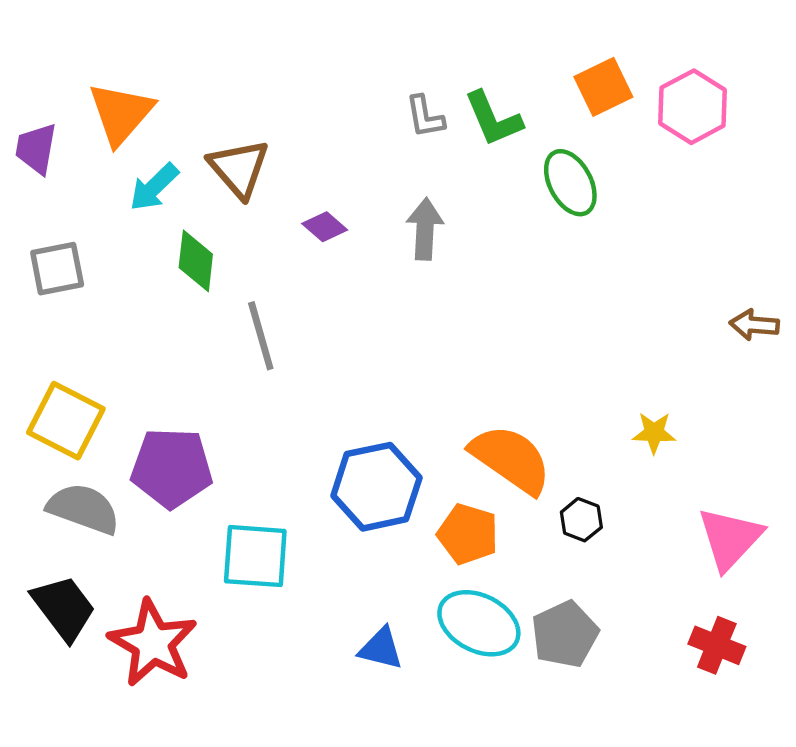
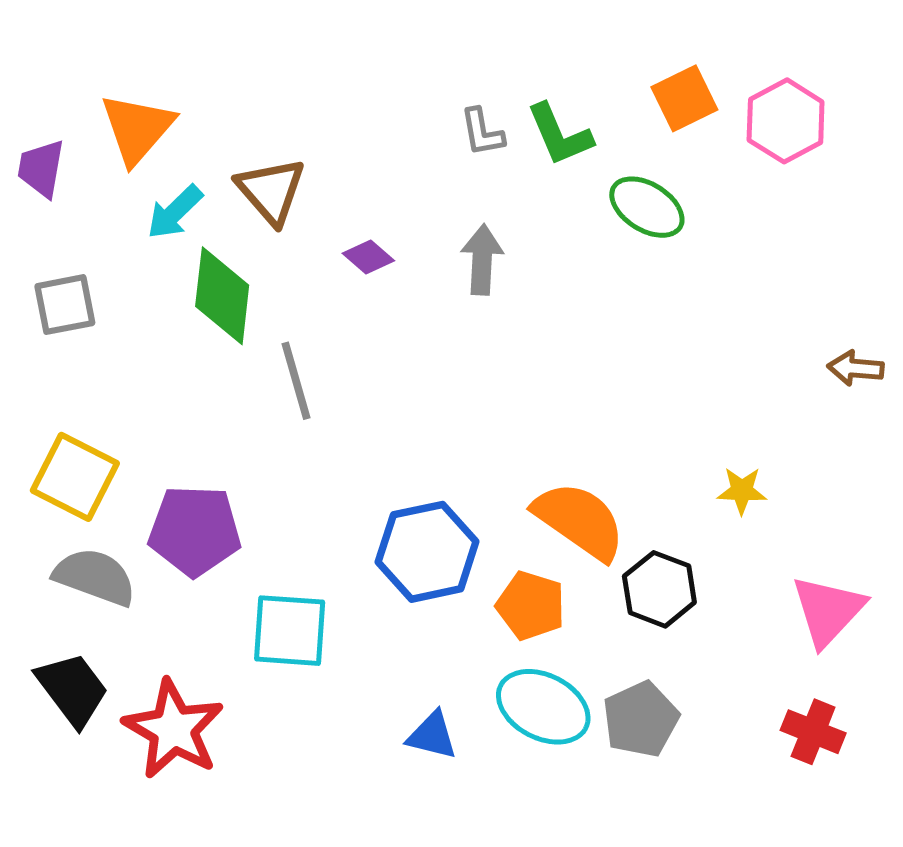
green ellipse: (570, 183) -> (647, 207), turned -30
green diamond: (196, 261) -> (222, 296), size x1.4
black hexagon: (581, 520) -> (659, 589), size x1.5

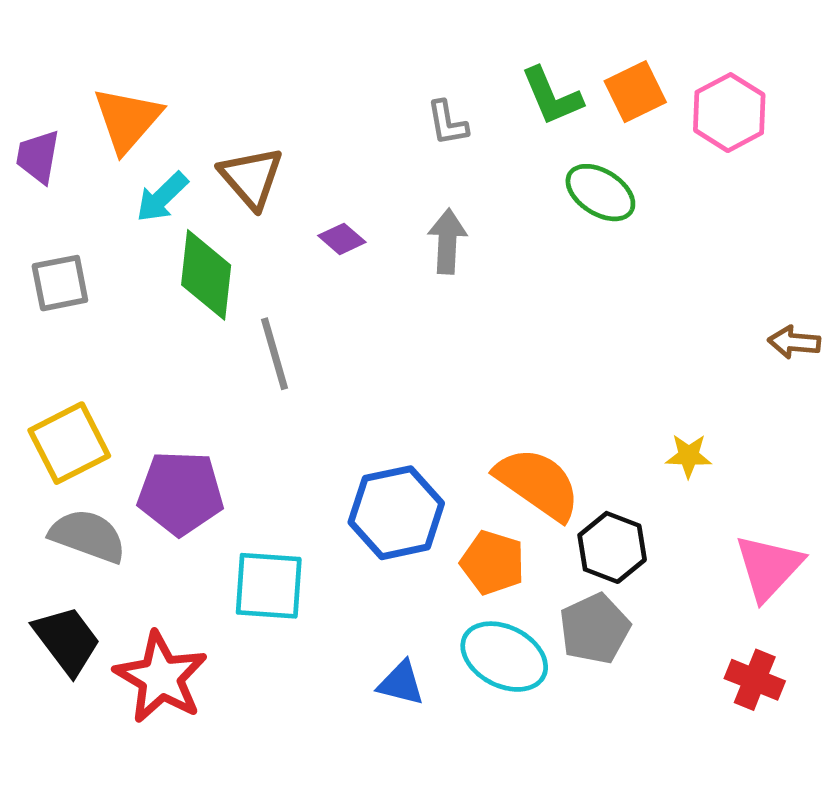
green L-shape: (559, 135) -> (552, 96), moved
yellow square: (75, 477) -> (69, 443), turned 36
gray pentagon: (641, 719) -> (595, 629), moved

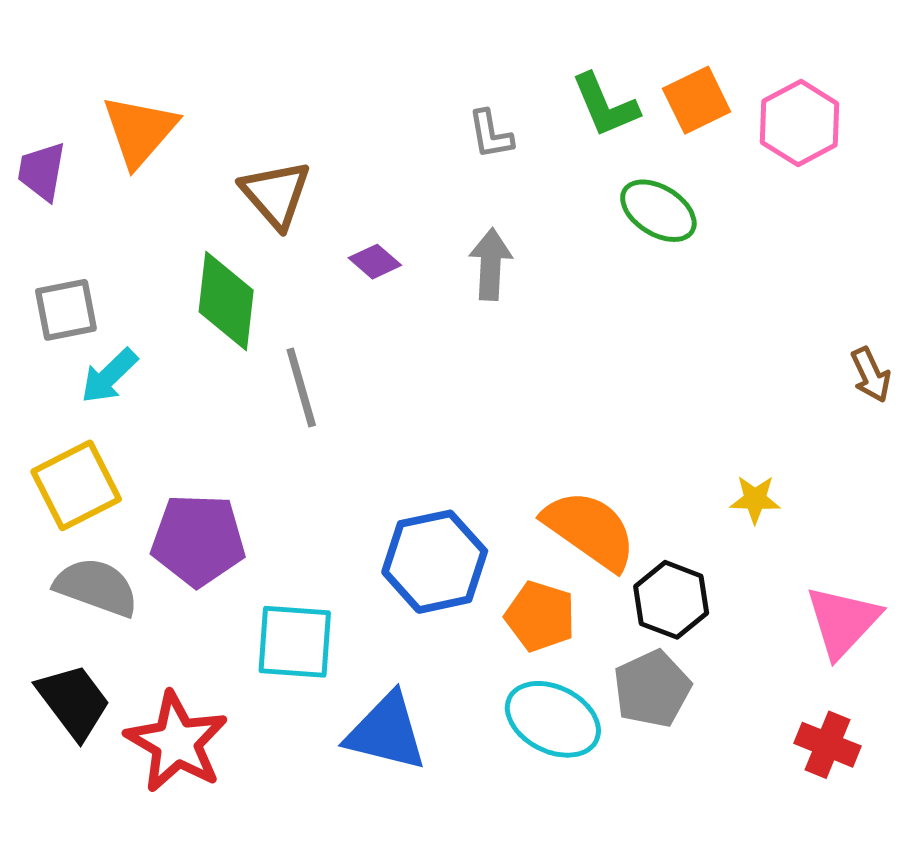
cyan arrow: (162, 197) -> (109, 376), moved
brown arrow: (794, 342) -> (871, 375), turned -120
blue triangle: (401, 683) -> (386, 732), moved, size x1.6

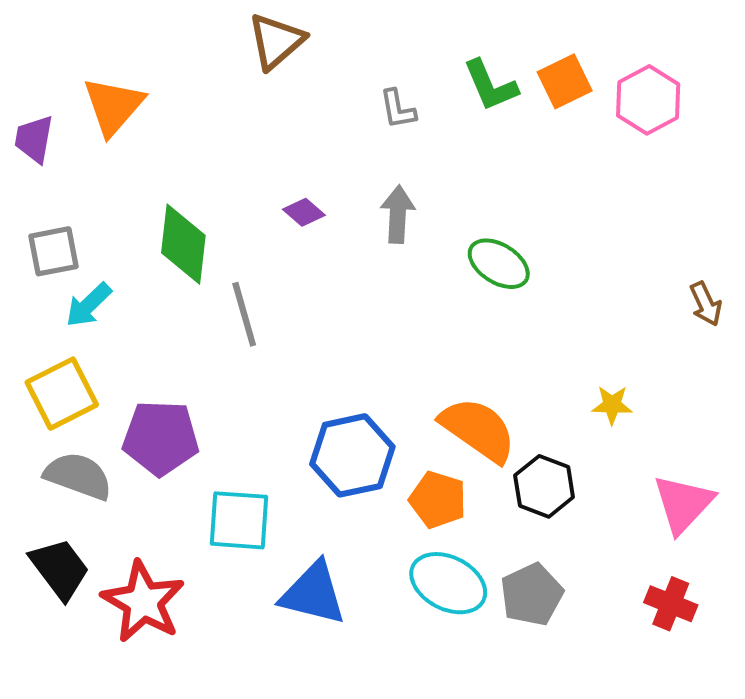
brown triangle: (276, 194) -> (276, 41), moved, turned 30
green ellipse: (658, 211) -> (499, 264), moved
gray pentagon: (652, 689) -> (532, 595), moved

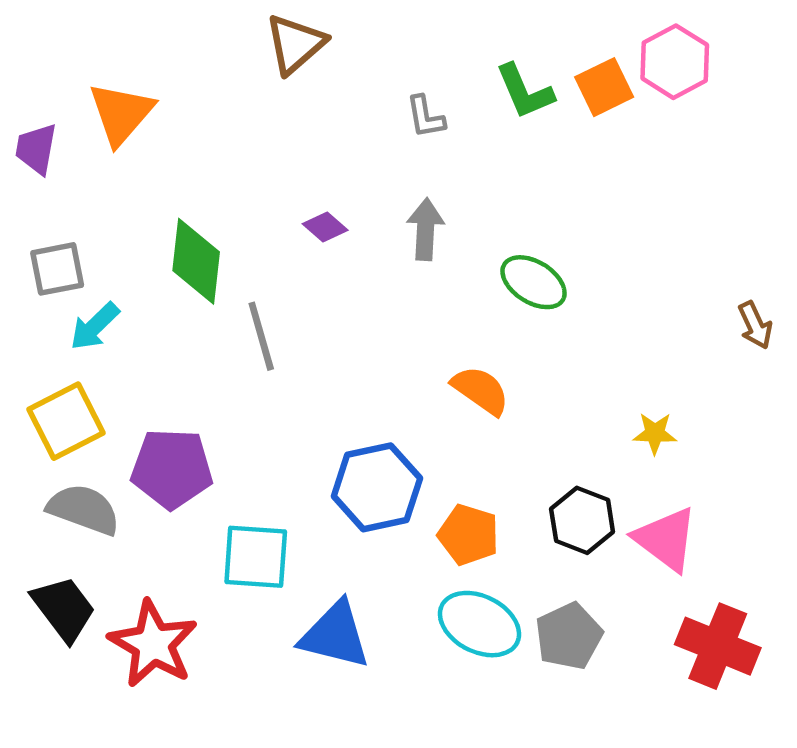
pink hexagon: (648, 100) -> (675, 62), moved
orange semicircle: (478, 430) -> (481, 390), moved, size x0.7
pink triangle: (683, 504) -> (666, 539), moved, turned -36
red cross: (671, 604) -> (718, 646), size x1.5

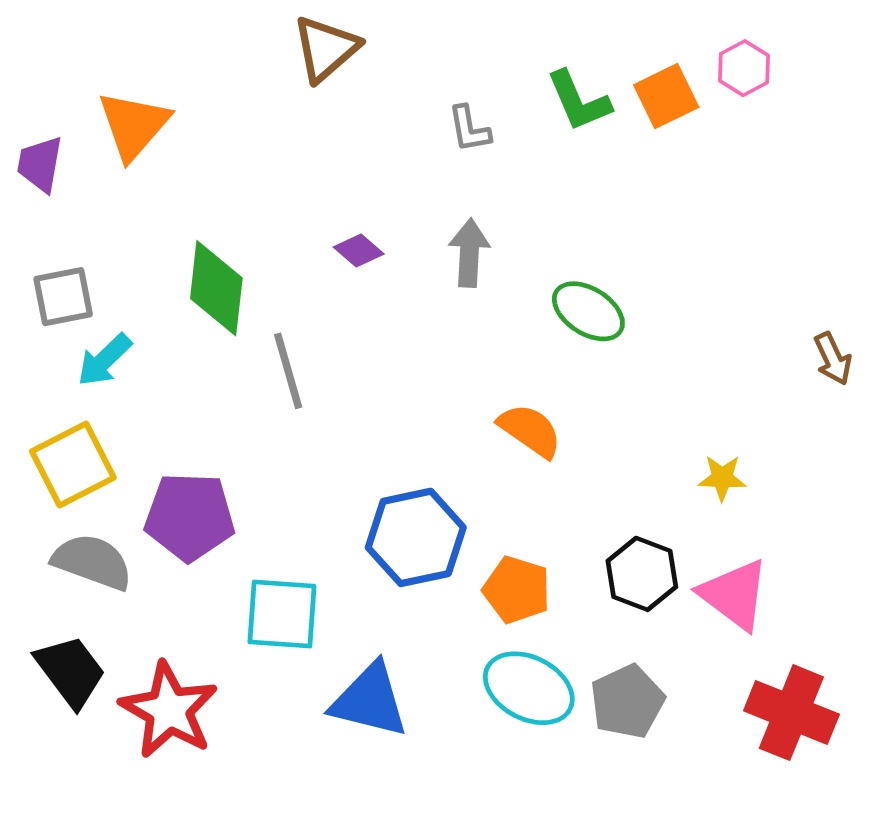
pink hexagon: (675, 62) -> (744, 68), size x0.7

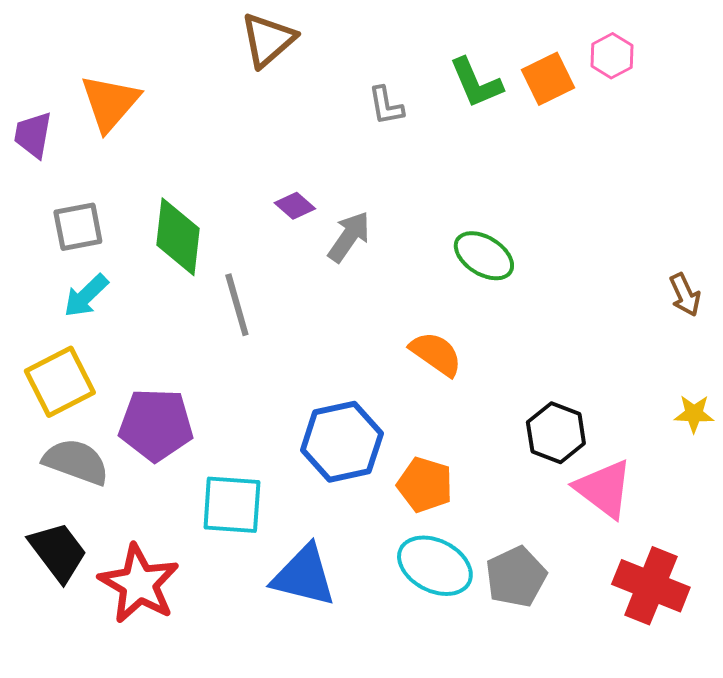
gray arrow: (469, 253) -> (349, 237), moved, turned 32
gray square: (63, 297) -> (78, 227), moved
yellow star: (722, 478) -> (694, 414), moved
black hexagon: (642, 574) -> (556, 433), moved

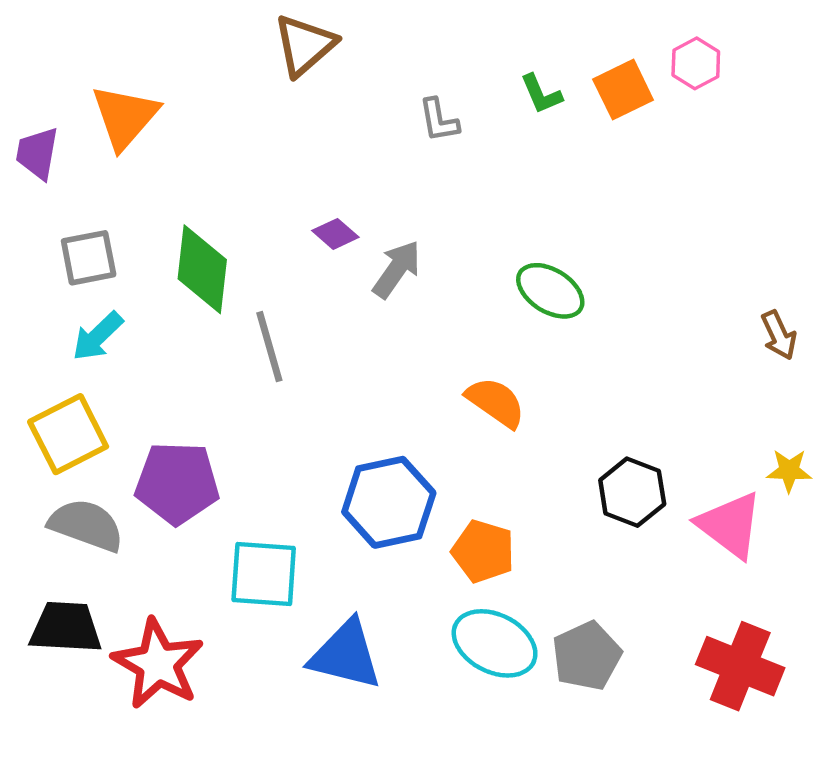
green L-shape: (476, 83) -> (541, 94), size x0.7
pink triangle: (604, 489) -> (730, 525), moved
black trapezoid: (58, 552) -> (66, 627), turned -50

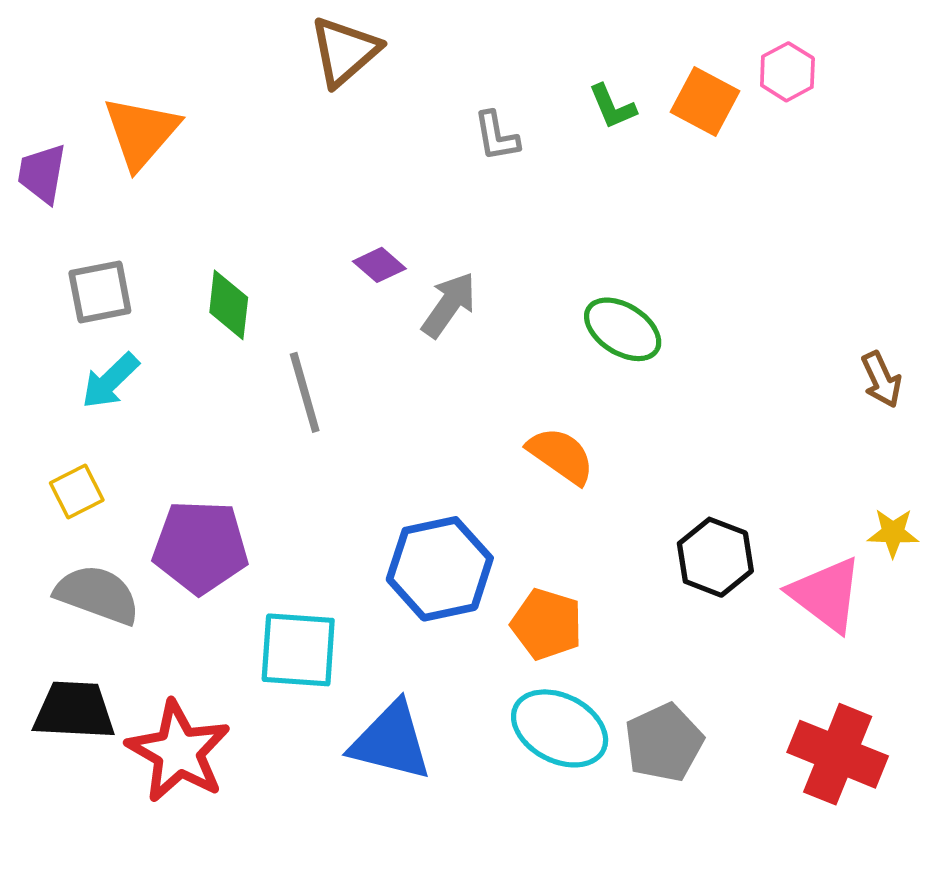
orange square: (623, 90) -> (705, 101), turned -36
green diamond: (202, 269) -> (229, 305), size x0.7
yellow square: (68, 434) -> (77, 492), size x0.6

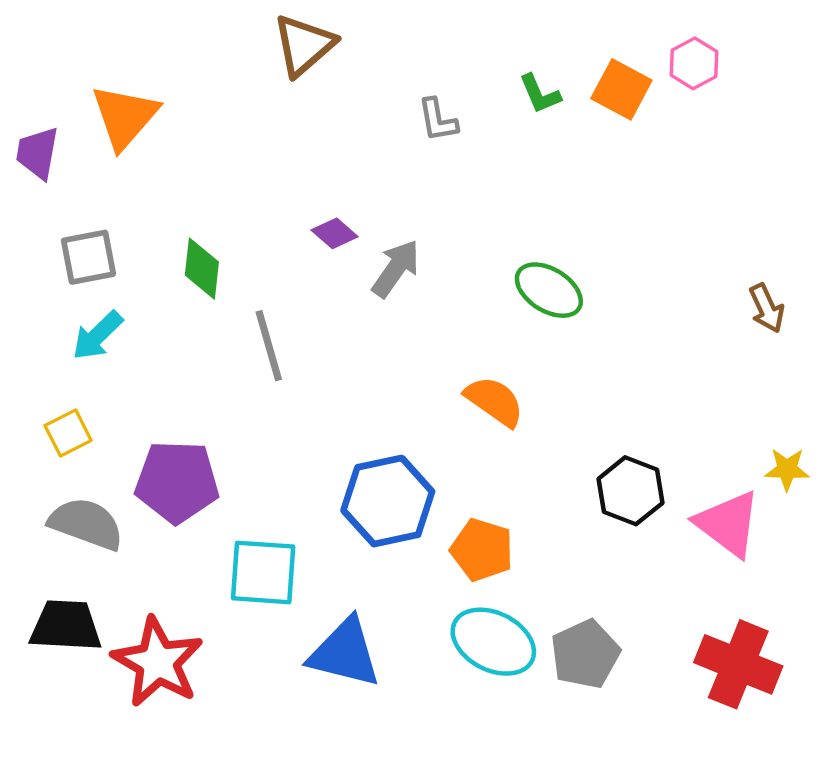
brown arrow: (881, 380) -> (767, 308), moved

